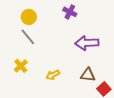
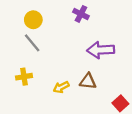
yellow cross: (21, 66) -> (24, 77), turned 32
brown triangle: (88, 75) -> (88, 81), moved

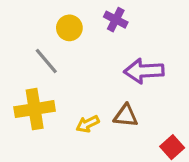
yellow circle: (33, 20) -> (69, 28), moved
yellow cross: (24, 77) -> (35, 109), size x1.6

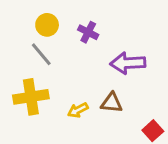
purple cross: (116, 20) -> (88, 32), moved
yellow circle: (69, 28) -> (47, 25), moved

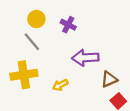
purple arrow: (128, 63) -> (85, 58), moved
brown triangle: (112, 103) -> (109, 79), moved, turned -30

